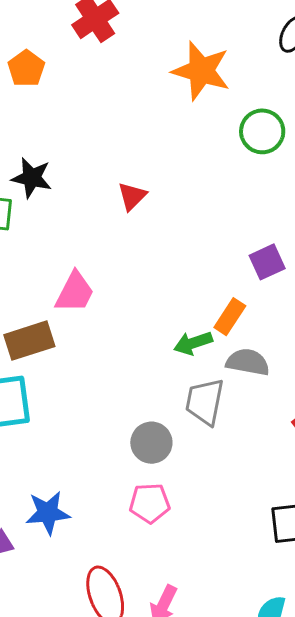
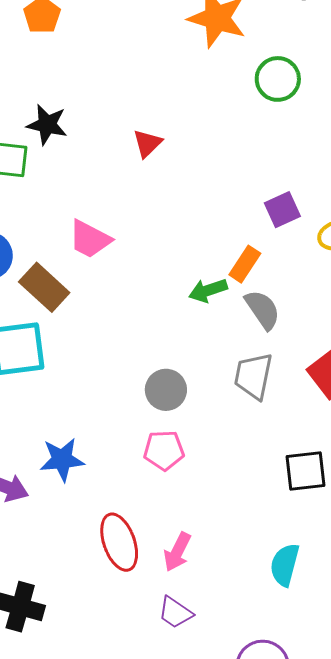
pink trapezoid: (75, 292) -> (90, 239), turned 90
brown rectangle: (29, 341) -> (44, 287), turned 60
gray semicircle: (248, 362) -> (263, 310), turned 45
gray trapezoid: (205, 402) -> (253, 376), moved

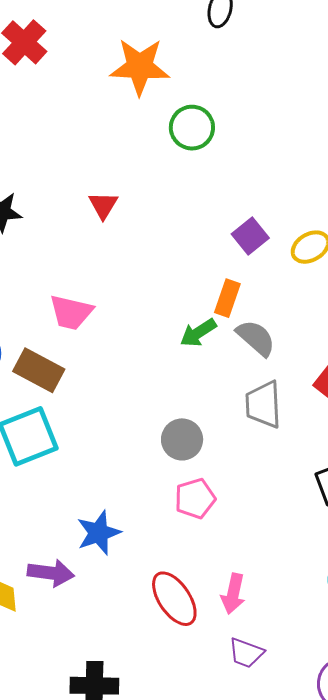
green circle: (278, 79) -> (192, 128), moved

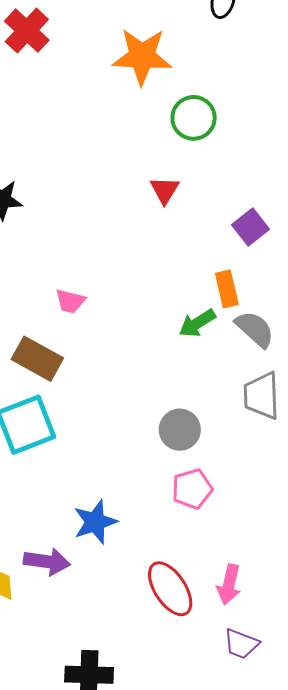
red triangle: (103, 205) -> (165, 190), moved
orange rectangle: (227, 298) -> (227, 289), turned -33
pink trapezoid: (71, 312) -> (70, 301), size x0.7

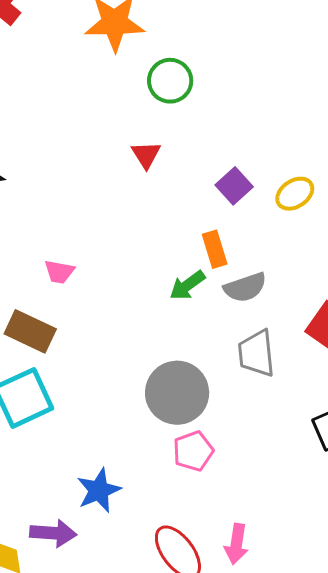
gray semicircle: (255, 329) -> (245, 287), turned 123
gray circle: (180, 430) -> (177, 393), size x1.5

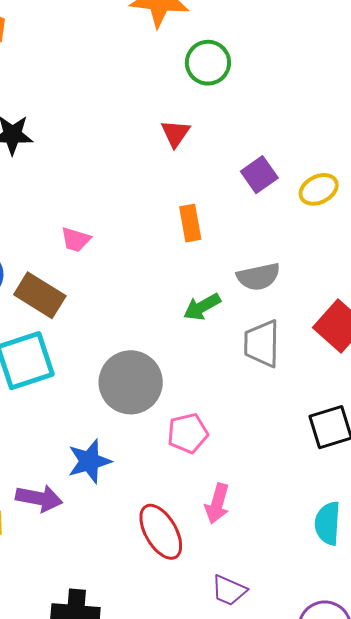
orange rectangle: (215, 249) -> (190, 223), moved
green arrow: (187, 285) -> (202, 307), moved
gray circle: (177, 393) -> (131, 382), moved
pink arrow: (236, 544) -> (217, 504), moved

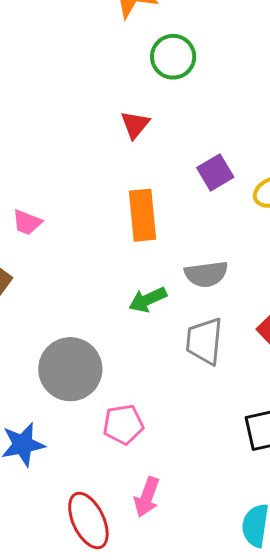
orange rectangle: (190, 223) -> (143, 215), size x1.4

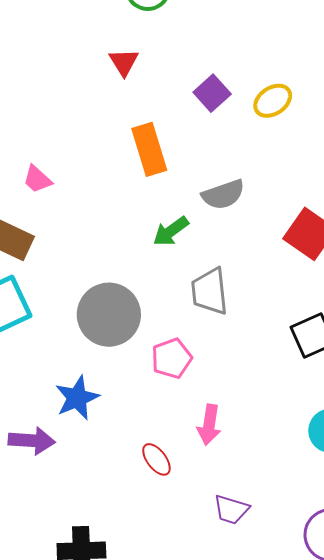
pink trapezoid: (27, 222) -> (37, 179), turned 32
gray trapezoid: (204, 341) -> (210, 291), moved
red ellipse: (88, 521) -> (156, 459), size x0.6

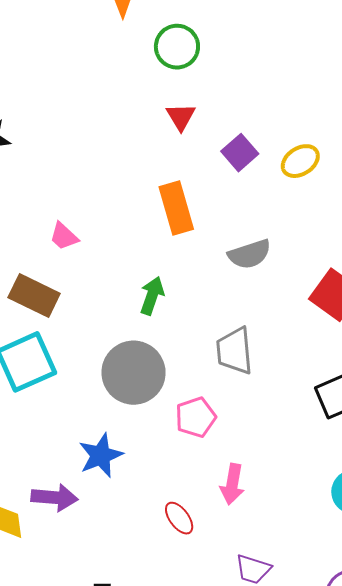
red triangle: (124, 62) -> (181, 117), moved
green arrow: (171, 231) -> (152, 296), moved, turned 144

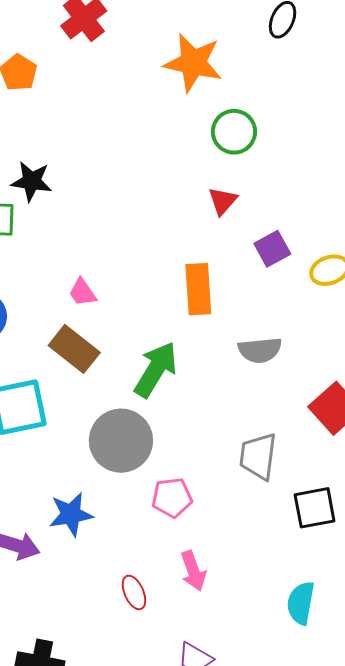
brown rectangle: (34, 295) -> (74, 349), moved
green arrow: (152, 296) -> (156, 370), size x1.5
gray trapezoid: (235, 351) -> (258, 456), moved
pink arrow: (232, 484) -> (193, 571), turned -42

